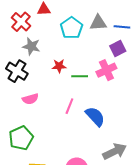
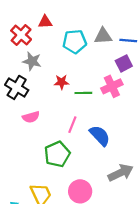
cyan pentagon: (71, 28) -> (75, 42), turned 30
green pentagon: (21, 138) -> (57, 154), moved

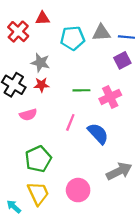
gray star: (32, 61) -> (40, 63), moved
red star: (62, 82) -> (41, 85), moved
pink cross: (112, 86) -> (110, 97), moved
green pentagon: (57, 154) -> (38, 159), moved

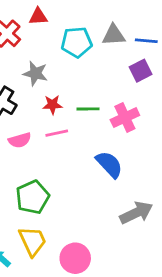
red star: (41, 85) -> (52, 105), moved
pink line: (70, 122) -> (57, 133), moved, turned 56
pink circle: (78, 190) -> (75, 258), moved

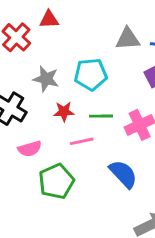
cyan pentagon: (77, 42) -> (91, 74), moved
pink line: (57, 133) -> (82, 141), moved
green pentagon: (33, 197) -> (56, 181), moved

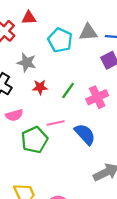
cyan pentagon: (91, 74) -> (60, 40), moved, turned 30
green line: (101, 116) -> (68, 91), turned -54
pink line: (82, 141) -> (56, 123), moved

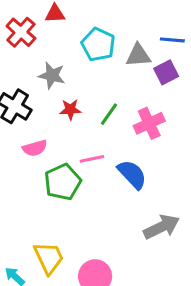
gray triangle: (88, 32) -> (138, 55), moved

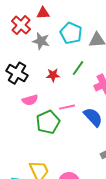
gray star: (52, 75) -> (41, 41), moved
green line: (109, 114) -> (78, 68), moved

